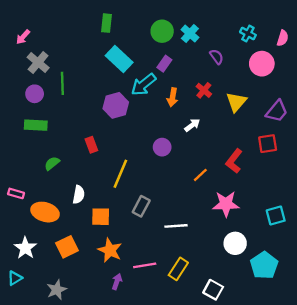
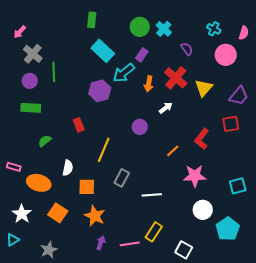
red cross: (204, 90) -> (176, 78), size x1.6
orange square: (67, 247) -> (58, 213), turned -30
pink line: (145, 265) -> (130, 244), moved

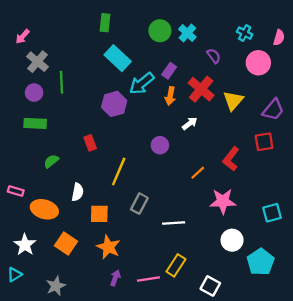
purple rectangle: (142, 55) -> (169, 71), moved

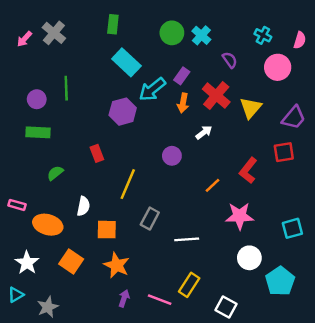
gray cross: (37, 62) -> (54, 33), moved
pink line: (148, 279) -> (160, 300), turned 30
gray star: (56, 286) -> (48, 307), moved

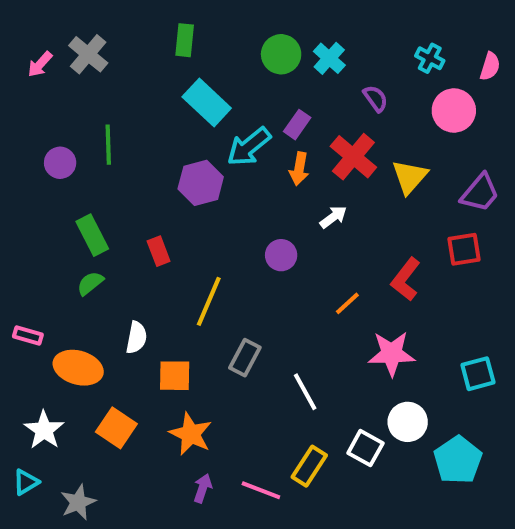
green rectangle: (38, 132) -> (92, 235), moved, turned 60
white line: (187, 239) -> (305, 392), turned 65
white square: (226, 307) -> (365, 448), moved

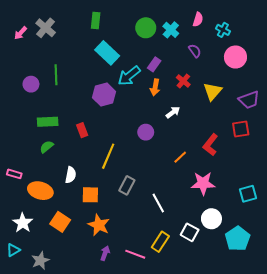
pink semicircle: (490, 66) -> (198, 19), moved
red cross: (353, 157) -> (183, 81), size x0.6
purple trapezoid: (480, 193) -> (249, 100), turned 30
green rectangle: (92, 235) -> (48, 122), turned -66

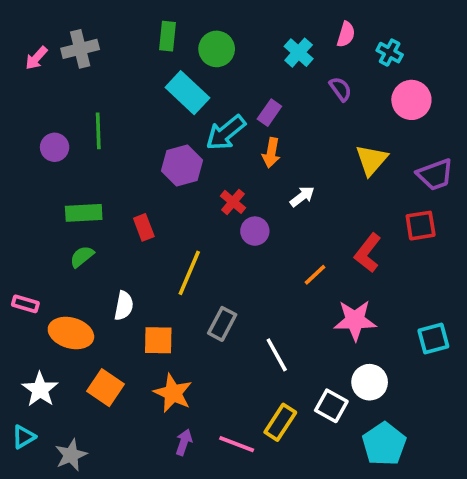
gray cross: (46, 28) -> (80, 49), turned 36
green circle: (146, 28) -> (217, 49), moved
red cross: (183, 81) -> (233, 202), moved
cyan pentagon: (238, 239) -> (384, 444), moved

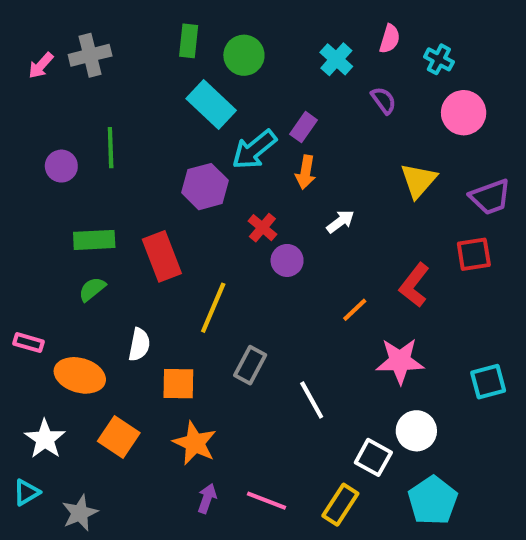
red rectangle: (144, 227) -> (162, 256), size x1.6
yellow rectangle: (280, 422) -> (340, 505), moved

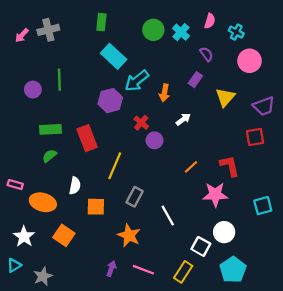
green circle: (244, 55) -> (153, 30), moved
purple rectangle: (303, 127) -> (195, 80), moved
red L-shape: (414, 285) -> (230, 166), moved, turned 130
orange star: (195, 443) -> (129, 235), moved

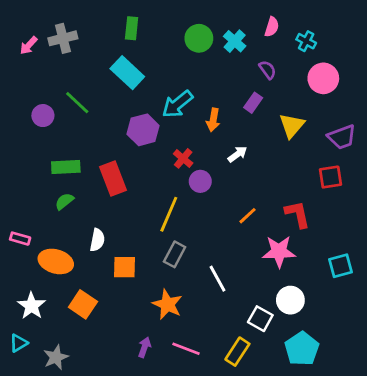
cyan rectangle: (114, 56) -> (127, 73), moved
green line: (59, 80) -> (77, 103), turned -45
yellow line: (115, 166) -> (169, 214), moved

